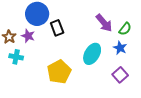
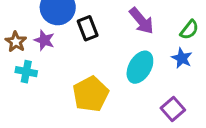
purple arrow: (104, 23) -> (141, 21), moved
purple square: (120, 75) -> (173, 109), moved

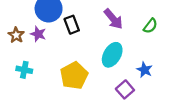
blue star: (182, 58) -> (145, 70), moved
cyan cross: (26, 72) -> (24, 70), moved
purple square: (173, 109) -> (125, 89), moved

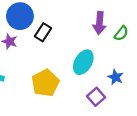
purple arrow: (113, 19) -> (99, 23), moved, turned 45
black rectangle: (72, 25) -> (43, 32), turned 54

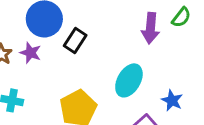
green semicircle: (121, 33) -> (181, 17), moved

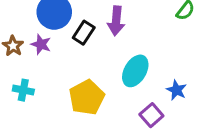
purple arrow: (150, 28) -> (116, 21), moved

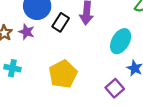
cyan ellipse: (135, 71) -> (121, 41), moved

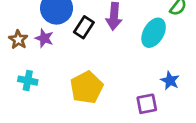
cyan ellipse: (121, 41) -> (154, 33), moved
purple square: (115, 88) -> (147, 104), turned 30

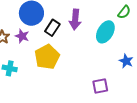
blue star: (170, 81) -> (126, 61), moved
yellow pentagon: (87, 87) -> (47, 57), moved

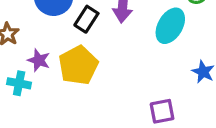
purple star: (22, 36) -> (39, 60), moved

